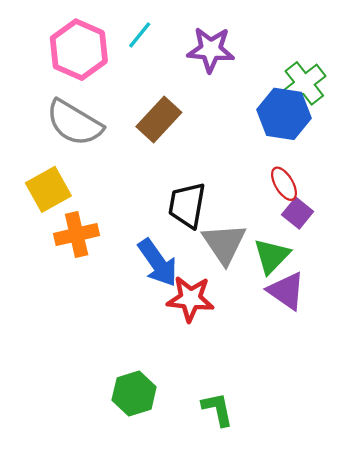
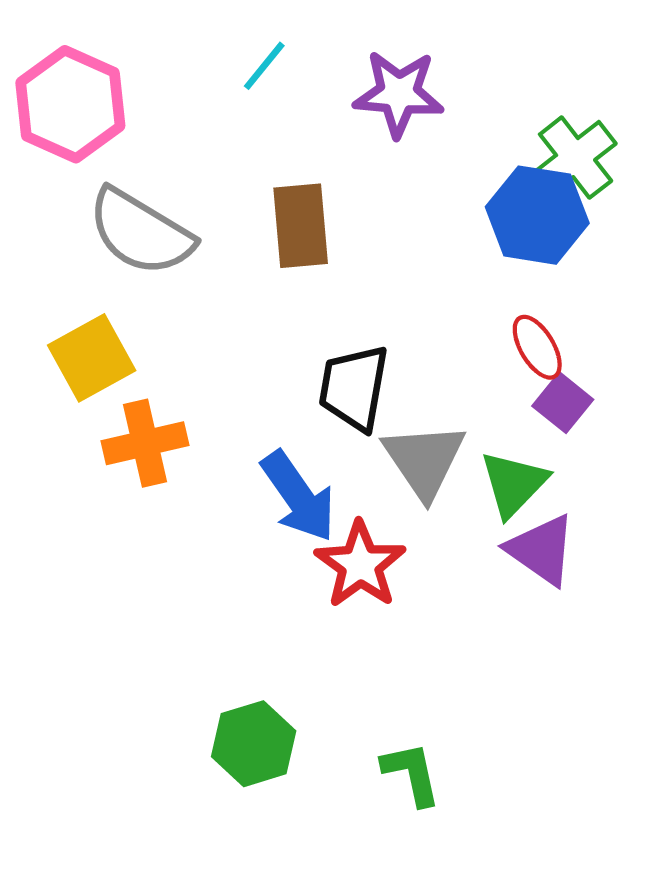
pink hexagon: (79, 50) -> (70, 104), moved
brown rectangle: (159, 120) -> (301, 226), turned -48
red star: (190, 299) -> (360, 565), turned 30

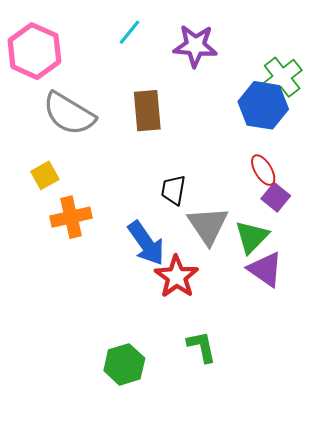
yellow square: (92, 358) -> (45, 175), size x0.7
black trapezoid: (354, 388) -> (173, 190), size x0.7
green L-shape: (411, 774) -> (202, 347), moved

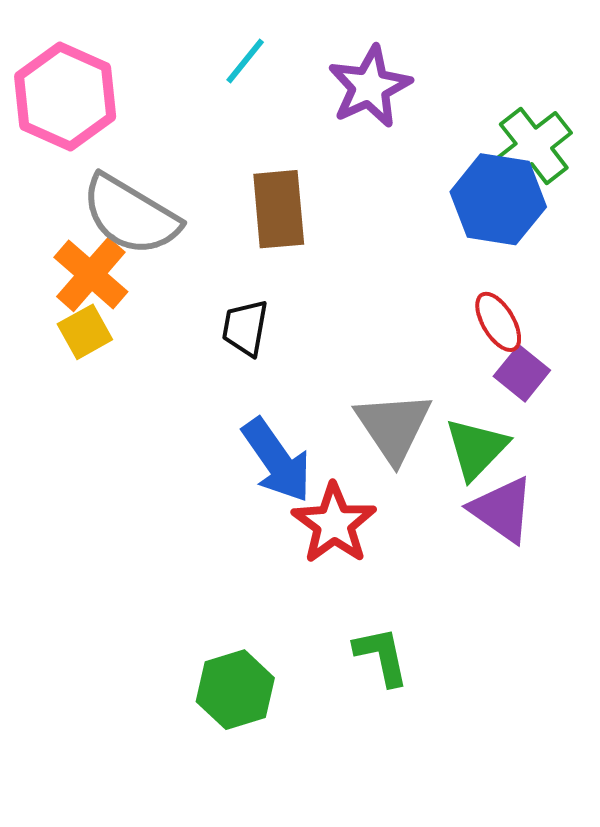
purple star: (195, 46) -> (370, 87), turned -30
black trapezoid: (173, 190) -> (245, 328), moved
orange cross: (71, 217) -> (91, 274), moved, turned -36

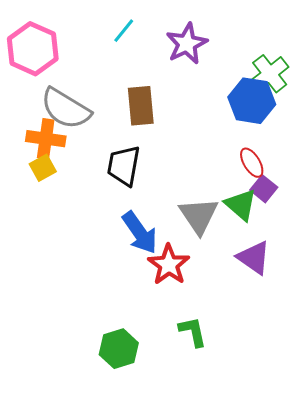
orange cross: (91, 274) -> (46, 139), turned -33
black trapezoid: (245, 328) -> (124, 166), size x1.4
green triangle: (476, 448) -> (241, 205), moved, turned -33

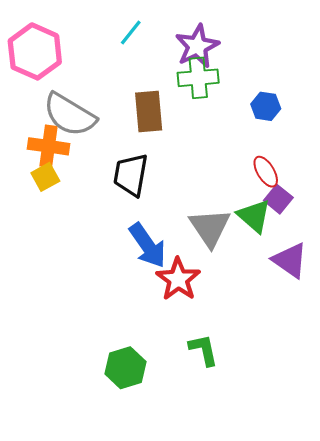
green cross: (270, 74) -> (198, 78), moved, turned 33
blue hexagon: (252, 101) -> (266, 106), size x0.6
purple triangle: (254, 258) -> (290, 260), moved

